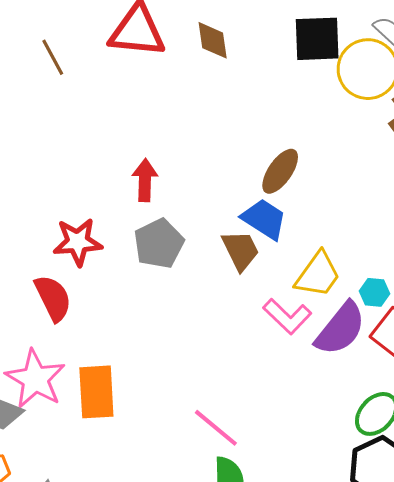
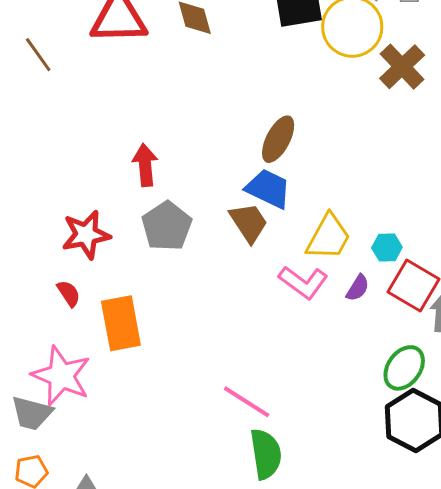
red semicircle: (53, 298) -> (69, 293), size x0.6
purple semicircle: (340, 329) -> (358, 288), size x0.5
orange rectangle: (96, 392) -> (121, 323), moved

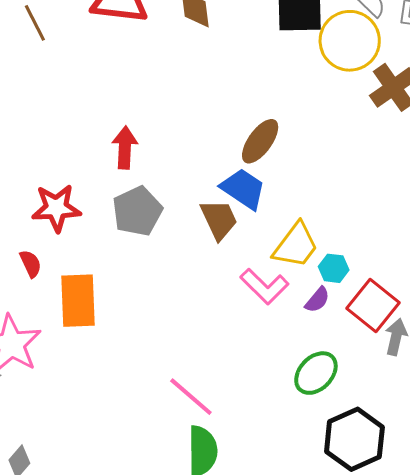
cyan hexagon: (387, 248) -> (334, 268), moved
green ellipse: (404, 368) -> (316, 373), moved

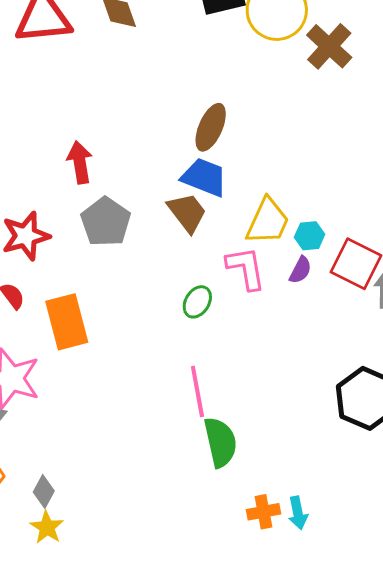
pink L-shape: (264, 286) -> (246, 268), turned -132
green ellipse: (316, 373) -> (197, 302), moved, size x0.7
pink line: (191, 397) -> (197, 391), turned 51

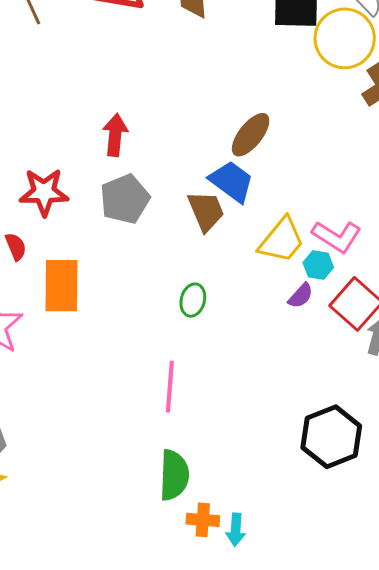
pink L-shape: (246, 268) -> (337, 236), moved, turned 117
green ellipse: (197, 302) -> (193, 300), turned -32
green semicircle: (220, 442) -> (174, 475), moved

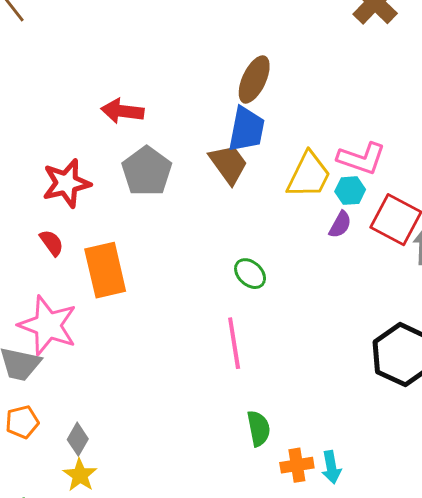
red arrow: (115, 135) -> (122, 111), turned -75
blue trapezoid: (232, 181) -> (246, 129), turned 78
green ellipse: (193, 300) -> (250, 274), moved, turned -48
green semicircle: (174, 475) -> (259, 428), size x0.7

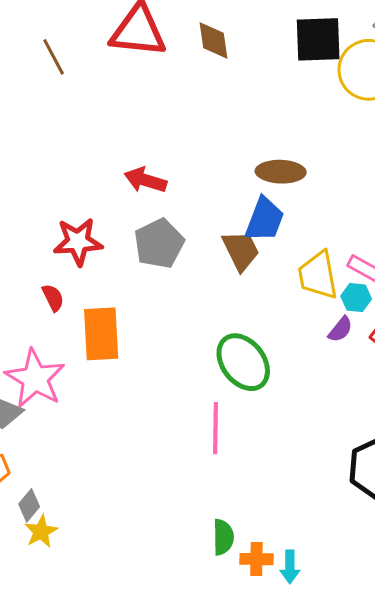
brown ellipse: (254, 79) -> (281, 172), turned 57
yellow trapezoid: (309, 175) -> (318, 275), turned 134
green ellipse: (250, 274) -> (243, 362), size x1.8
green semicircle: (259, 428) -> (223, 537), moved
gray diamond: (78, 439) -> (29, 505), moved

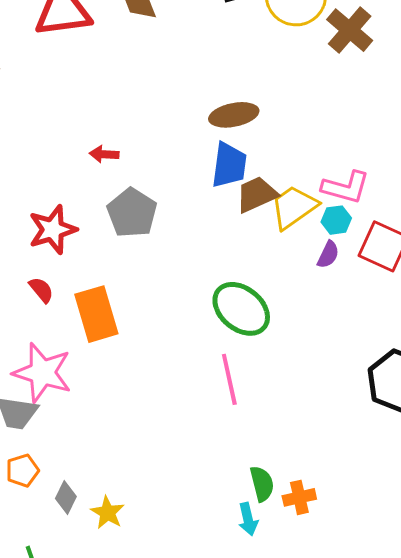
red arrow: (145, 180) -> (104, 154), size x0.7
brown trapezoid: (241, 251) -> (257, 194), moved, turned -75
yellow trapezoid: (318, 275) -> (294, 207), turned 78
yellow star: (41, 532) -> (108, 513), moved
cyan arrow: (290, 567) -> (248, 519), moved

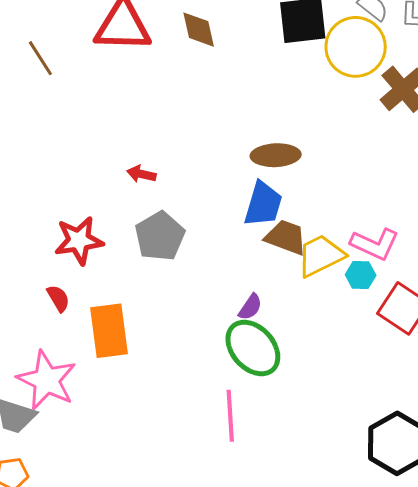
brown trapezoid: (257, 194) -> (286, 237), turned 36
purple semicircle: (328, 255) -> (250, 307), moved

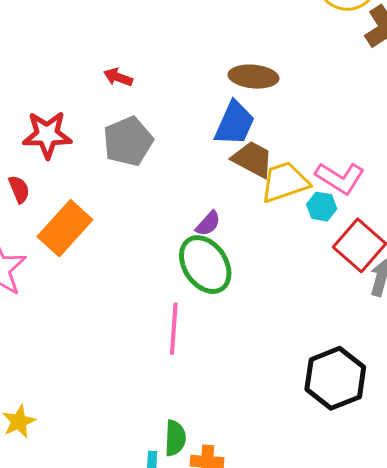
orange rectangle: (109, 331) -> (65, 228), turned 42

